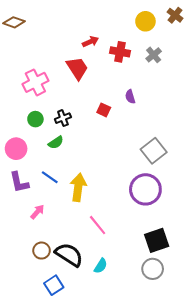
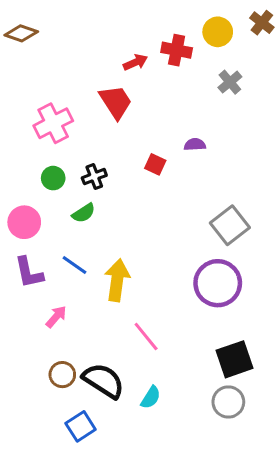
red cross: (120, 52) -> (177, 50), moved
purple semicircle: (130, 97) -> (195, 145), turned 104

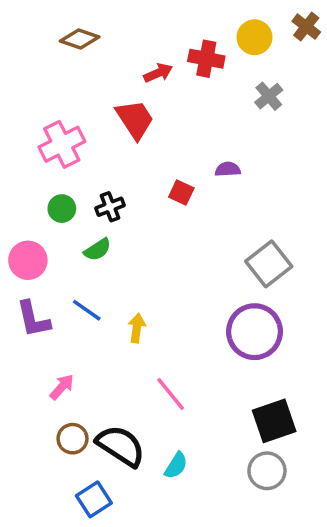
brown diamond: (21, 33) -> (80, 39), moved
yellow arrow: (117, 280) -> (137, 328), size x0.6
pink arrow: (56, 317) -> (62, 387), moved

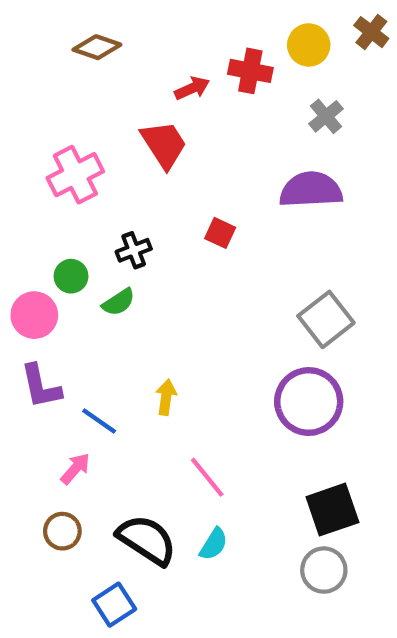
purple semicircle: (228, 169) -> (311, 190), moved, size x2.0
green circle: (62, 209) -> (71, 276), moved
blue line: (87, 310) -> (99, 421), moved
brown circle: (73, 439) -> (62, 531), moved
cyan semicircle: (176, 465) -> (214, 544), moved

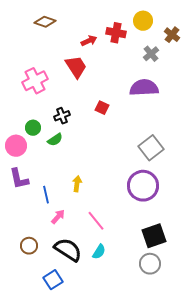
brown cross: (371, 32) -> (172, 35), moved
blue line: (99, 421) -> (46, 195), turned 42
pink arrow: (75, 468) -> (58, 217), moved

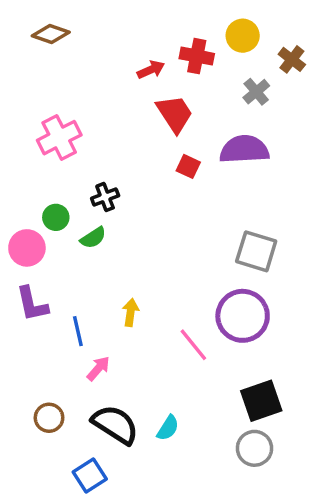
brown diamond: (45, 22) -> (51, 34), moved
red trapezoid: (76, 67) -> (175, 114), moved
red square: (102, 108) -> (188, 166), moved
gray square: (151, 148) -> (256, 251), turned -35
pink line: (96, 221) -> (193, 345), moved

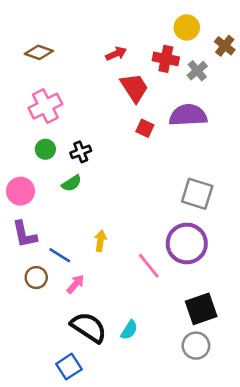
brown diamond: (51, 34) -> (39, 52), moved
red cross: (197, 56) -> (166, 59), moved
green circle: (56, 217) -> (45, 149), moved
blue line: (78, 331) -> (60, 255), turned -45
brown circle: (49, 418) -> (36, 278), moved

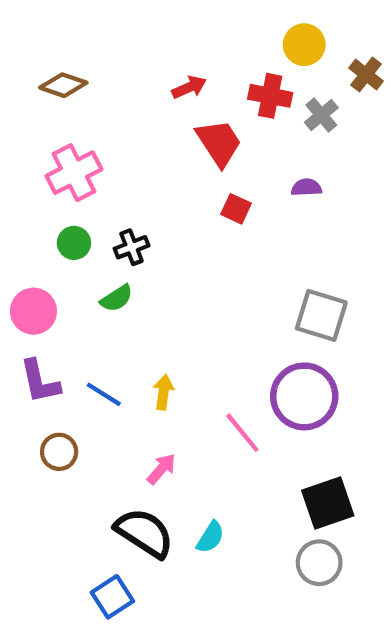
purple semicircle: (188, 115) -> (306, 187), size x0.5
blue line: (60, 255) -> (104, 394), moved
pink arrow: (75, 284) -> (161, 469), moved

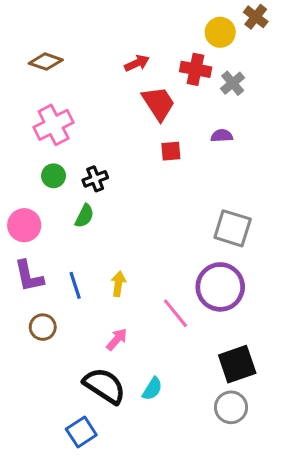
brown cross: (366, 75) -> (256, 17), moved
red square: (236, 209) -> (171, 151), turned -30
green semicircle: (117, 298) -> (84, 216), turned -30
blue line: (104, 394) -> (75, 285), turned 40

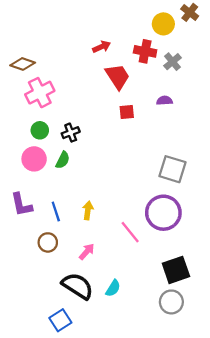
brown diamond: (46, 62) -> (23, 64), moved
pink circle: (24, 225) -> (34, 159), moved
brown circle: (43, 327) -> (48, 242), moved

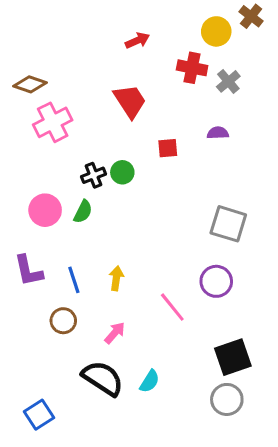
red arrow: (102, 47) -> (137, 41), moved
red trapezoid: (118, 77) -> (130, 101), moved
green circle: (40, 130) -> (122, 172), moved
purple circle: (163, 213) -> (216, 281), size x0.7
blue square: (60, 320) -> (39, 415), moved

